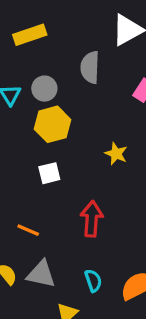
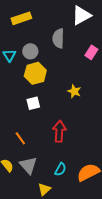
orange line: (28, 230) -> (20, 138), turned 32
gray triangle: (41, 274) -> (28, 165), turned 36
cyan semicircle: (93, 281) -> (60, 169), turned 48

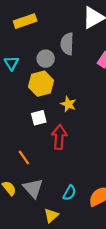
gray circle: (30, 51) -> (46, 59), moved
yellow star: (74, 91) -> (68, 104), moved
red arrow: (59, 131) -> (59, 137), moved

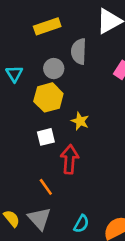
yellow rectangle: (25, 21) -> (47, 26), moved
orange line: (24, 158) -> (46, 187), moved

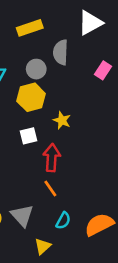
orange line: (46, 187) -> (50, 189), moved

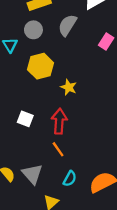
gray semicircle: (61, 52) -> (67, 25), turned 30
gray circle: (36, 69) -> (33, 30), moved
white square: (29, 136) -> (25, 119), moved, turned 35

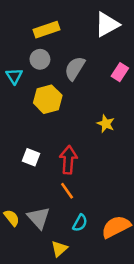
gray semicircle: (67, 25) -> (75, 68), moved
yellow star: (69, 87) -> (106, 124), moved

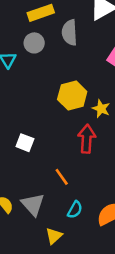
gray semicircle: (75, 68) -> (70, 32), moved, turned -35
yellow hexagon: (48, 99) -> (72, 95), moved
red arrow: (68, 160) -> (87, 139), moved

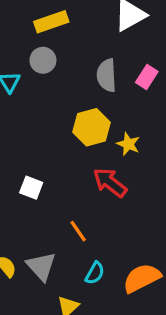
gray semicircle: (70, 32) -> (107, 75), moved
red arrow: (87, 139) -> (110, 183), turned -56

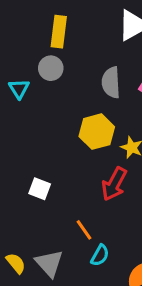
yellow rectangle: (51, 22) -> (59, 32), turned -64
red arrow: (110, 183) -> (114, 184), turned -100
cyan semicircle: (95, 273) -> (100, 255), moved

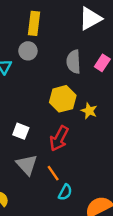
red arrow: (114, 184) -> (59, 138), moved
white square: (40, 189) -> (21, 131), moved
gray triangle: (49, 263) -> (27, 165), moved

